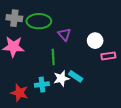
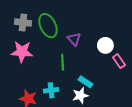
green ellipse: (39, 21) -> (48, 26), turned 65
pink rectangle: (108, 56) -> (119, 61), turned 64
white star: (61, 78) -> (80, 96), moved

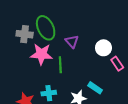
gray cross: (23, 22) -> (25, 34), moved
pink star: (22, 52) -> (41, 54), moved
cyan rectangle: (86, 82) -> (95, 88), moved

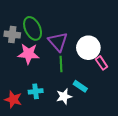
purple triangle: (72, 42) -> (58, 42), size x1.5
white circle: (103, 48) -> (88, 48), size x1.5
green line: (60, 65) -> (61, 64), moved

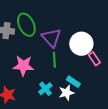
pink star: (28, 54) -> (23, 66), moved
cyan cross: (36, 91) -> (45, 89), moved, turned -32
white star: (64, 96) -> (66, 93), moved

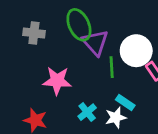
green ellipse: (26, 25) -> (79, 25), moved
green line: (54, 60) -> (112, 67), moved

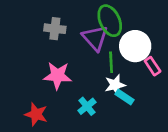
green ellipse: (79, 25) -> (110, 21), moved
gray cross: (34, 33) -> (55, 29), moved
white star: (116, 117) -> (115, 85), moved

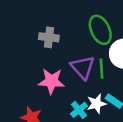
purple triangle: (95, 38) -> (83, 67), moved
white star: (115, 85) -> (96, 104), moved

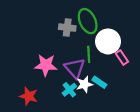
gray cross: (49, 37) -> (67, 28), moved
purple triangle: (83, 67) -> (75, 68), moved

